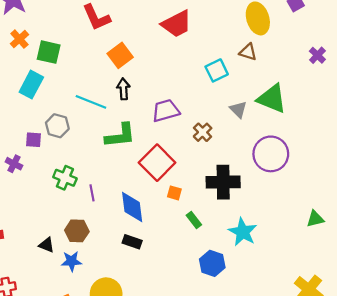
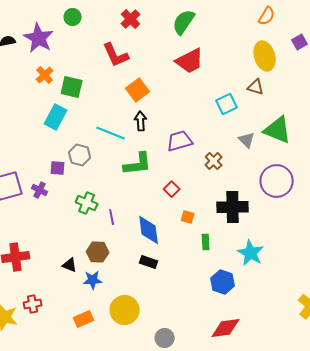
red square: (157, 163) -> (172, 189), size x0.5
green rectangle: (194, 220) -> (206, 242), turned 35

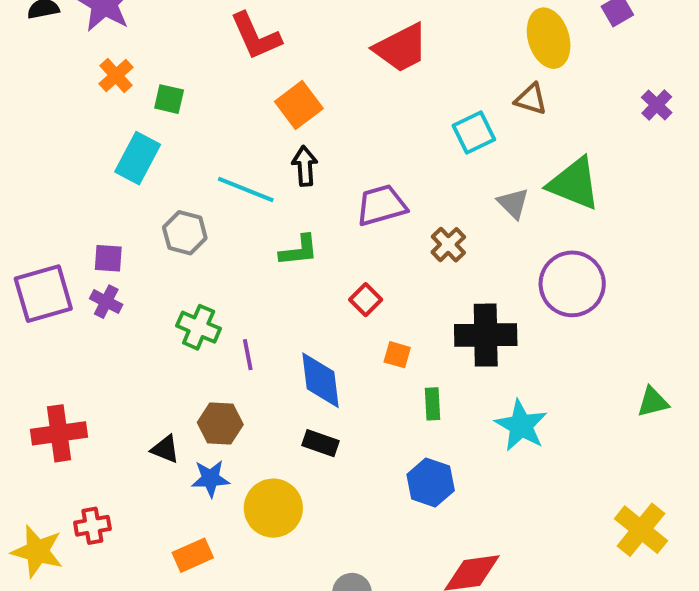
green square: (72, 87) -> (169, 99), size x0.7
green L-shape: (138, 164) -> (299, 250), size x0.7
purple square: (58, 168) -> (108, 258), moved
blue hexagon: (223, 282) -> (431, 482), moved
yellow circle: (125, 310) -> (273, 508), moved

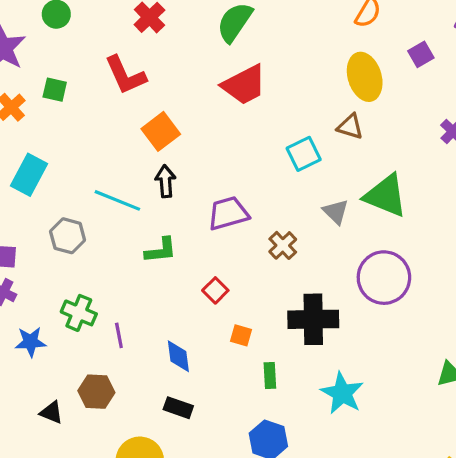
green square: (169, 99) -> (55, 90), moved
blue diamond: (320, 380) -> (178, 356), size x0.7
blue star: (210, 479) -> (31, 342), moved

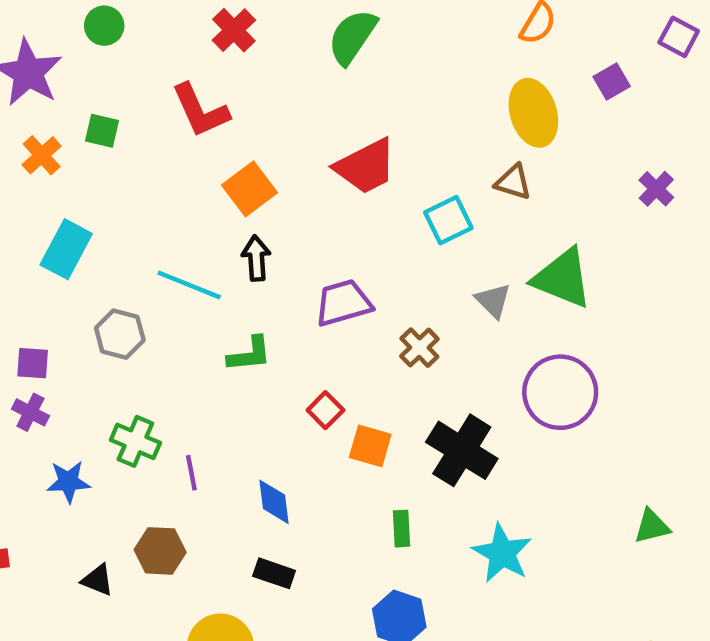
red trapezoid: (244, 85) -> (366, 166), moved
black cross: (313, 319) -> (462, 450), turned 33
orange square: (241, 335) -> (370, 446), moved, size x1.4

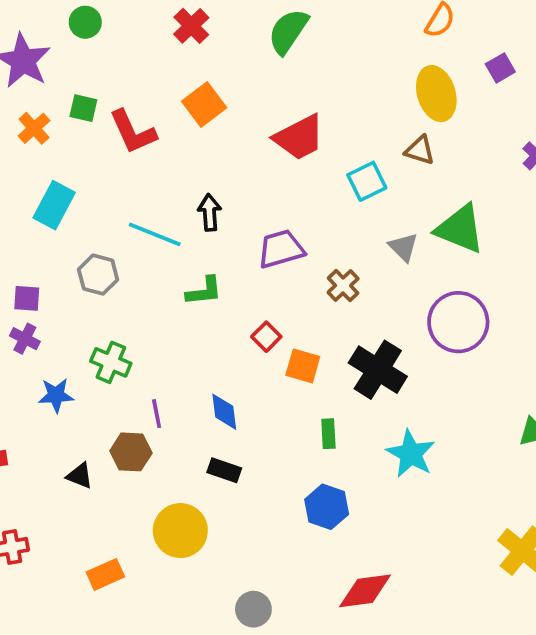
red L-shape: (200, 111) -> (133, 132), moved
orange square: (249, 189) -> (204, 105), moved
purple line: (191, 473) -> (157, 414), moved

